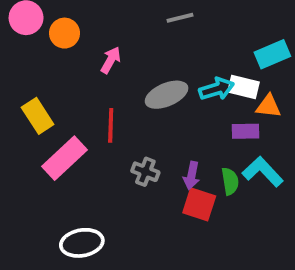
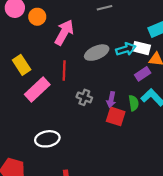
pink arrow: (111, 60) -> (64, 32), size x1.6
purple rectangle: (245, 131) -> (143, 74), turned -32

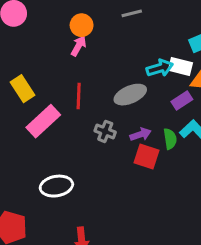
orange circle: (37, 17) -> (82, 25), moved
pink arrow: (64, 32) -> (79, 46), size x0.6
gray ellipse: (97, 53) -> (130, 95), moved
purple arrow: (111, 100) -> (141, 134), turned -120

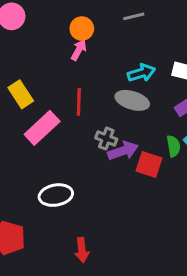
cyan arrow: (160, 68) -> (141, 73), moved
gray ellipse: (130, 95) -> (132, 100), turned 40
purple arrow: (141, 134) -> (123, 151), moved, size x1.4

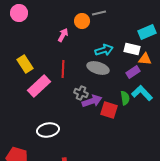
orange circle: (82, 29) -> (82, 21), moved

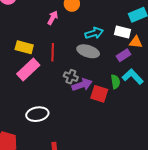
yellow rectangle: (25, 64) -> (24, 47), moved, turned -42

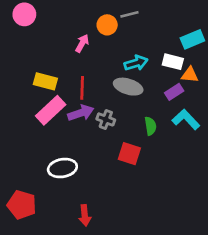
green semicircle: (115, 82) -> (150, 126), moved
purple arrow: (82, 85) -> (81, 113), moved
red square: (99, 94) -> (129, 154), moved

